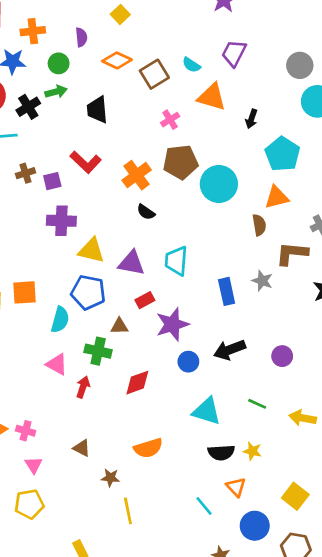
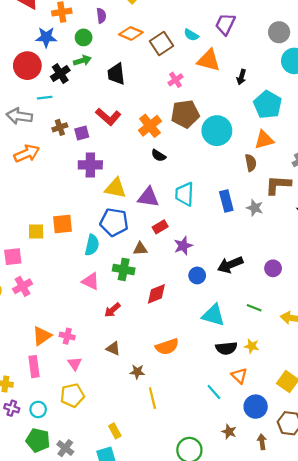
blue rectangle: (227, 291) -> (226, 201), moved
purple star: (172, 324) -> (183, 246), size x0.7
red arrow: (83, 387) -> (112, 310), moved, turned -147

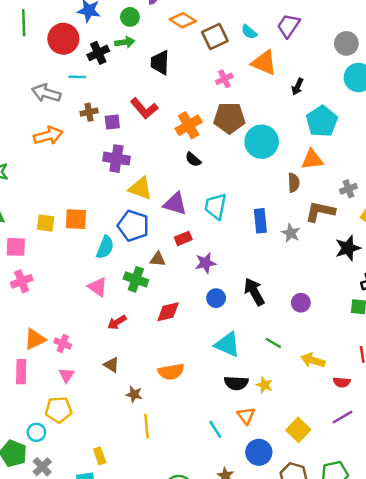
black arrow: (230, 265) -> (254, 292), turned 75
cyan circle: (38, 409) -> (36, 432), moved

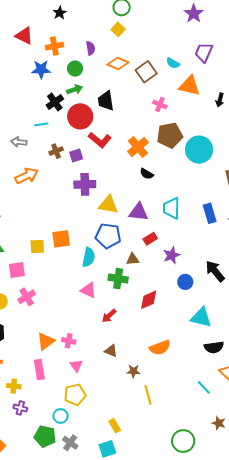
red circle: (63, 39) -> (80, 116), moved
pink cross: (224, 79) -> (160, 104), turned -32
gray arrow: (46, 93) -> (19, 142), size x0.7

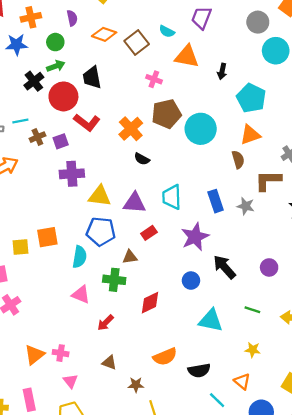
cyan line: (41, 124) -> (20, 121), moved
purple star: (172, 255) -> (195, 237), moved, size x1.4
black semicircle: (214, 347) -> (199, 370), moved
pink rectangle: (39, 369) -> (29, 400), moved

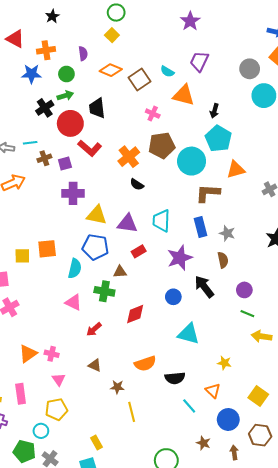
cyan pentagon: (251, 98) -> (218, 139), moved
brown semicircle: (238, 160) -> (223, 260), moved
brown L-shape: (268, 181) -> (208, 193), moved
green line: (252, 310) -> (247, 314), moved

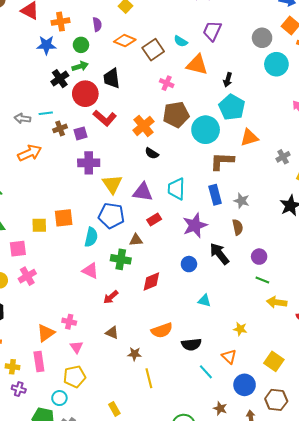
yellow triangle: (97, 215) -> (112, 184), turned 45
cyan triangle: (189, 334) -> (204, 301), size x0.6
orange triangle: (28, 354) -> (46, 333), moved

